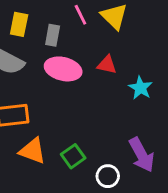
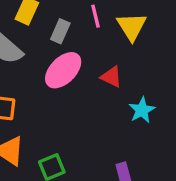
pink ellipse: (63, 69) -> (63, 70), turned -72

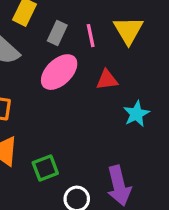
pink line: (96, 16) -> (91, 36), moved
red triangle: (111, 77) -> (107, 80), turned -35

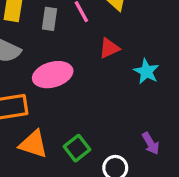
pink ellipse: (59, 72) -> (53, 75), moved, turned 45
purple arrow: (119, 186) -> (151, 143), size x0.6

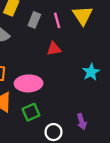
red triangle: (109, 48) -> (54, 49), moved
pink ellipse: (53, 75) -> (29, 83), moved

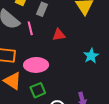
pink line: (57, 20) -> (30, 28), moved

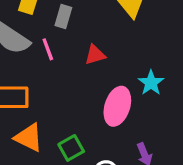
pink ellipse: (36, 65) -> (117, 106), moved, turned -65

